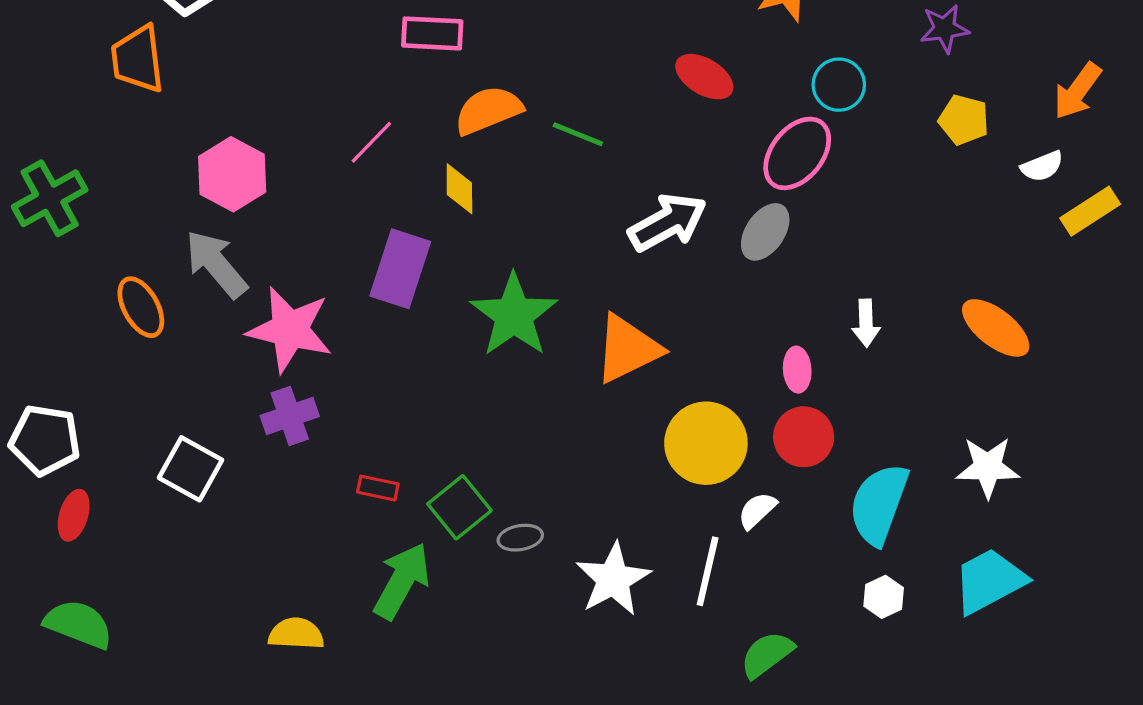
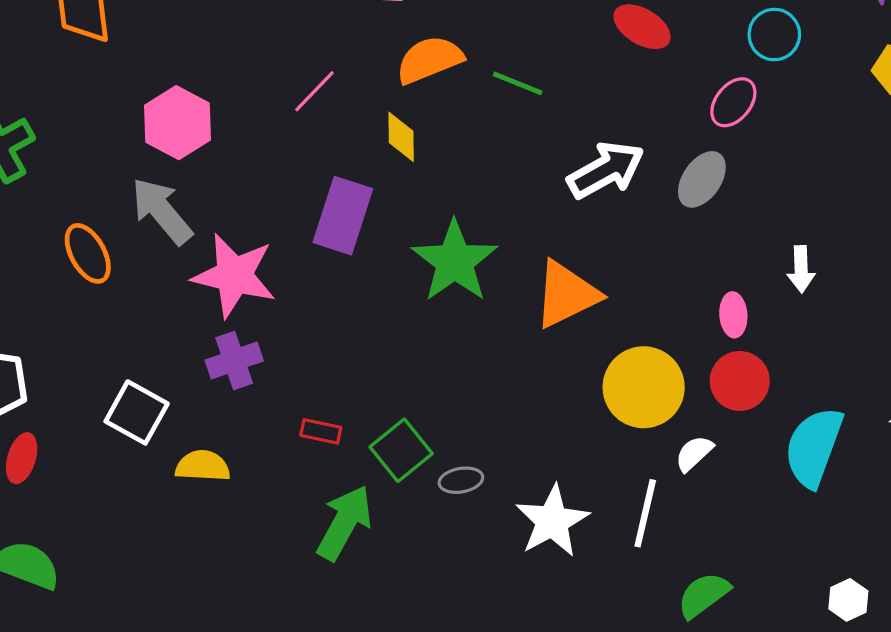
pink ellipse: (797, 153) -> (733, 102), size x0.7
white hexagon: (884, 597) -> (848, 600), moved
yellow semicircle: (296, 634) -> (203, 466), moved

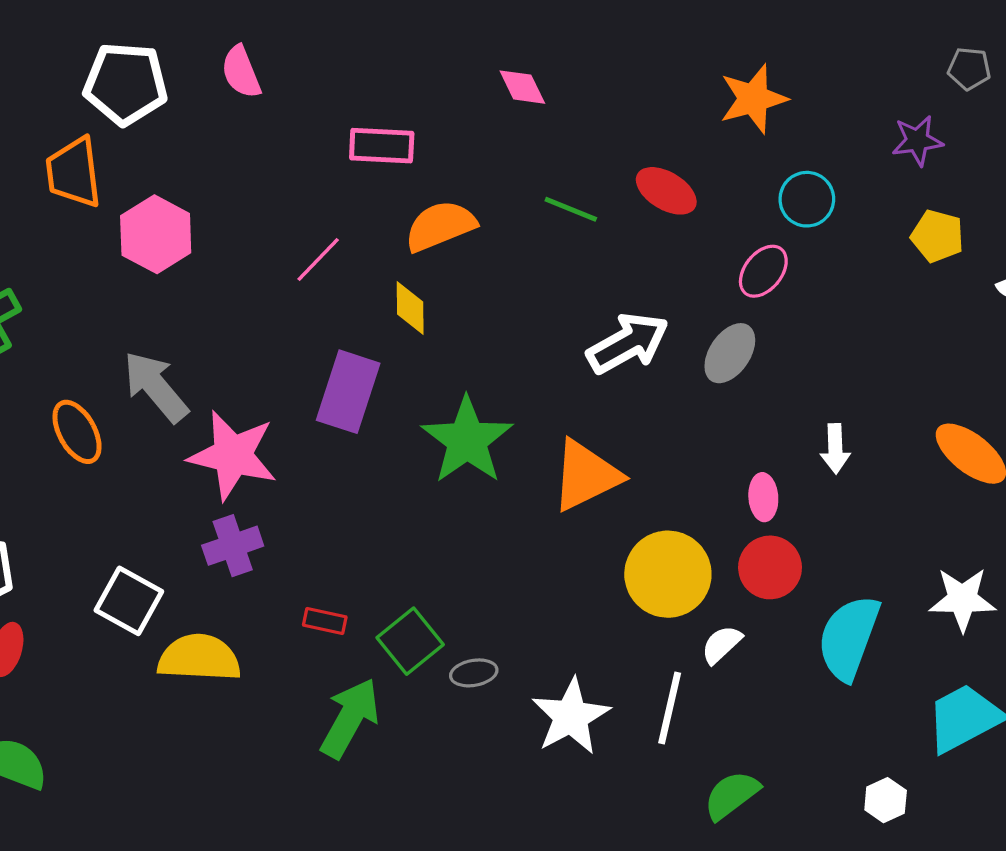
green line: (518, 83) -> (571, 209), moved
pink hexagon: (178, 123) -> (156, 234), moved
yellow semicircle: (203, 466) -> (199, 658), size x1.4

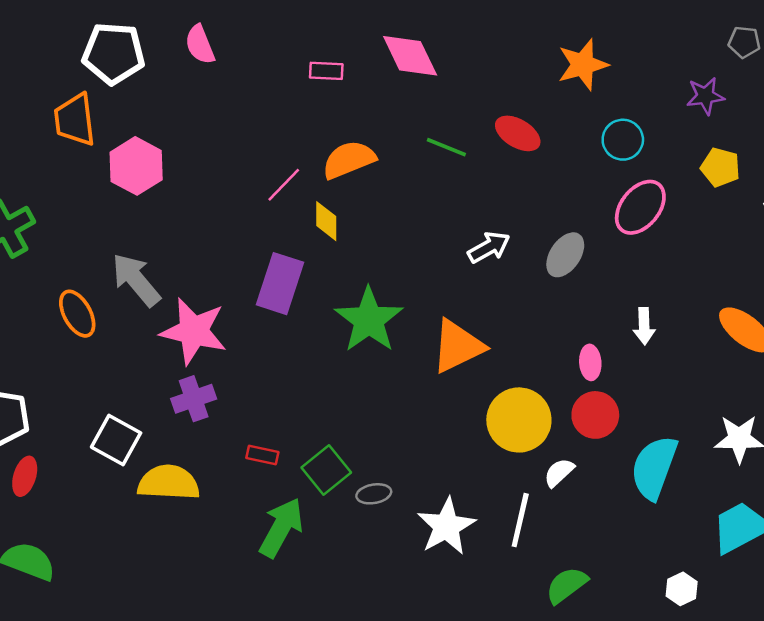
pink diamond: (522, 87) -> (410, 56), size x1.6
pink rectangle: (382, 146) -> (326, 71), moved, size x0.7
pink line: (318, 259) -> (284, 185), moved
pink ellipse: (763, 271) -> (640, 207), moved, size x1.4
white arrow: (628, 343) -> (489, 247), size x0.7

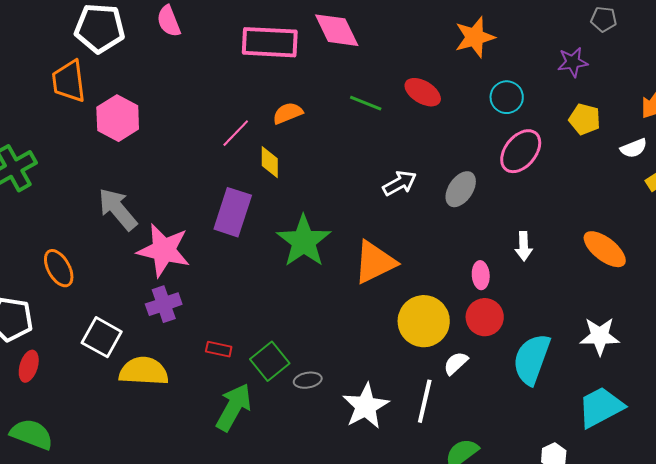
pink rectangle: (326, 71) -> (270, 42), size x2.0
orange semicircle: (349, 160) -> (288, 113), size x0.7
orange ellipse: (77, 314) -> (59, 268), moved

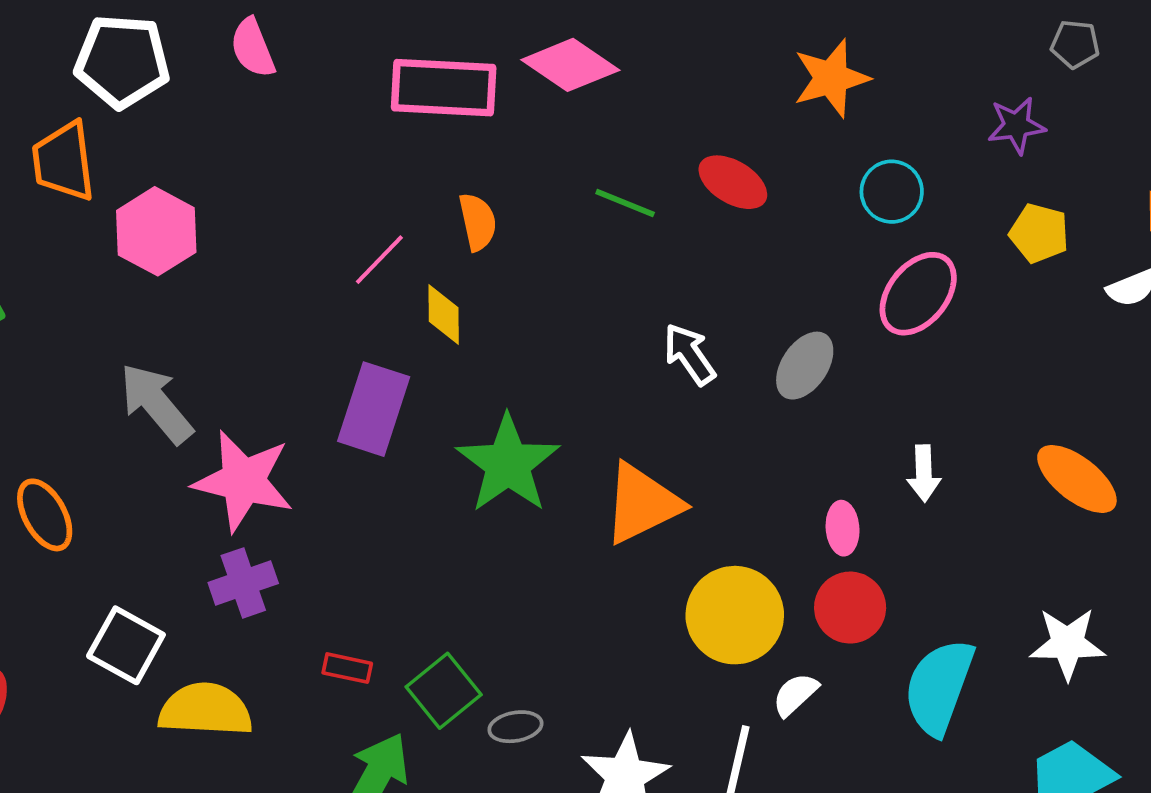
pink diamond: (337, 30) -> (570, 65), turned -30
orange semicircle: (288, 113) -> (478, 222), turned 100
white arrow: (400, 183) -> (689, 354), turned -96

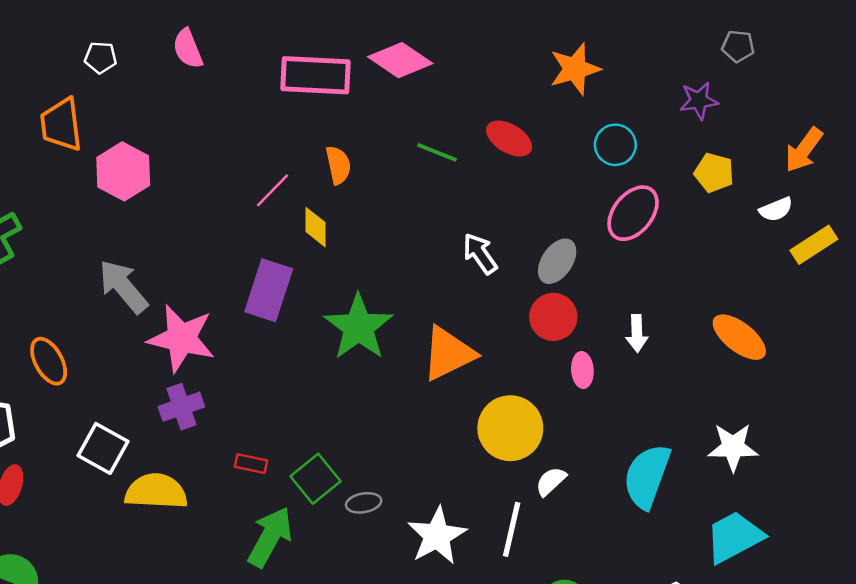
white pentagon: (122, 61) -> (100, 58), size x0.5
red circle: (850, 608) -> (553, 317), moved

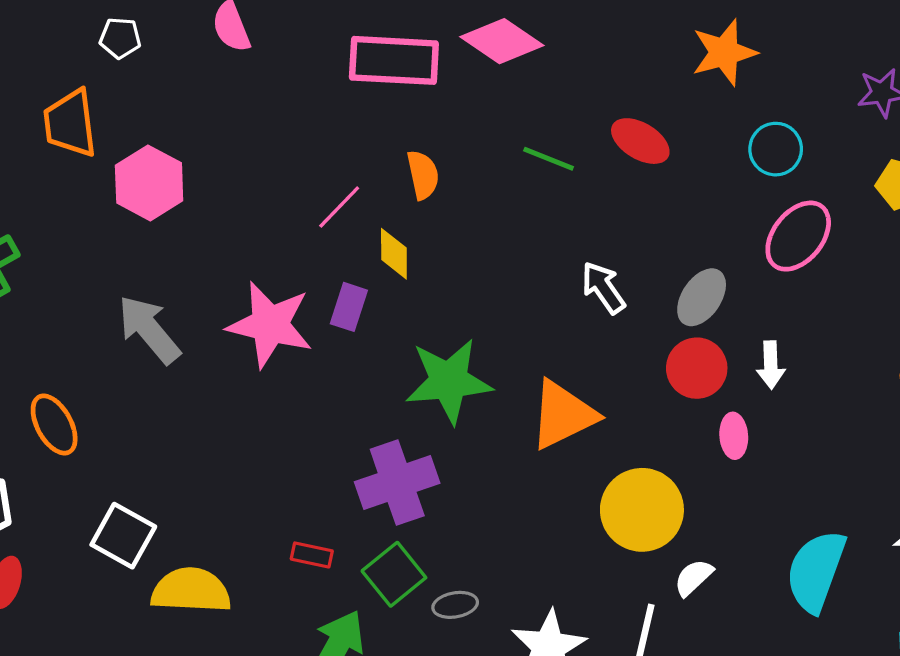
purple rectangle: (269, 290) -> (349, 307), moved, size x0.6
green star: (359, 327) -> (449, 381), turned 30
white arrow: (637, 333) -> (771, 365), moved
pink star: (181, 338) -> (270, 325), moved
purple cross: (181, 407) -> (397, 482), moved, size x1.4

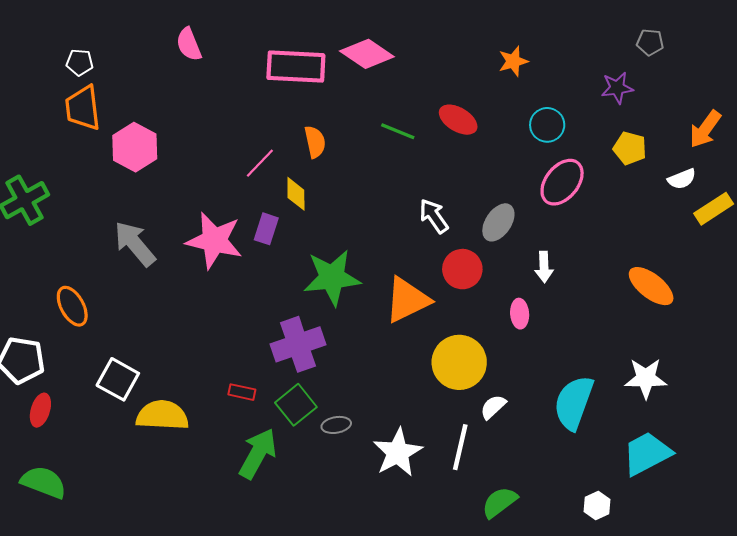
white pentagon: (120, 38) -> (80, 62), moved
orange star: (724, 52) -> (513, 61), size x0.7
red circle: (697, 368) -> (462, 269), moved

